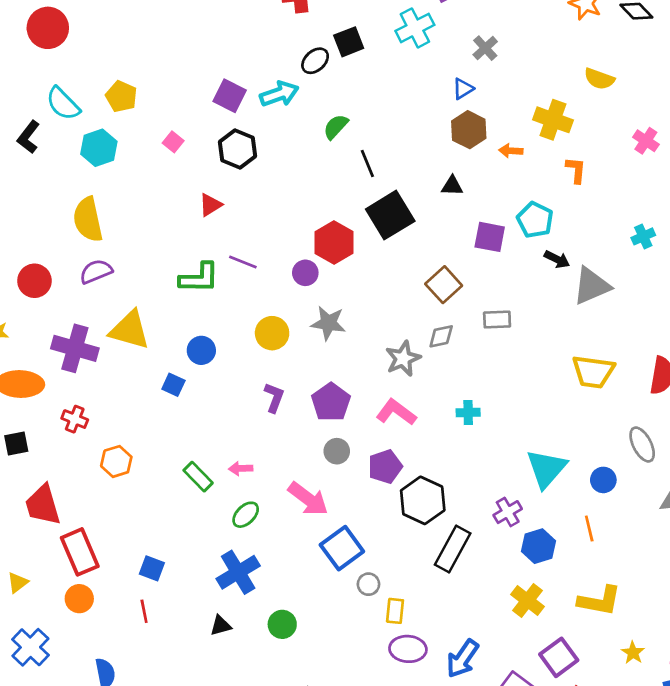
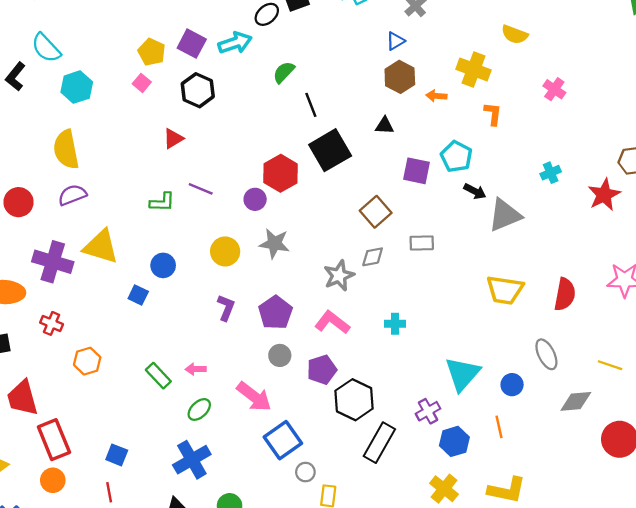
yellow pentagon: (121, 97) -> (152, 52), moved
green L-shape: (199, 278) -> (162, 202), size x0.7

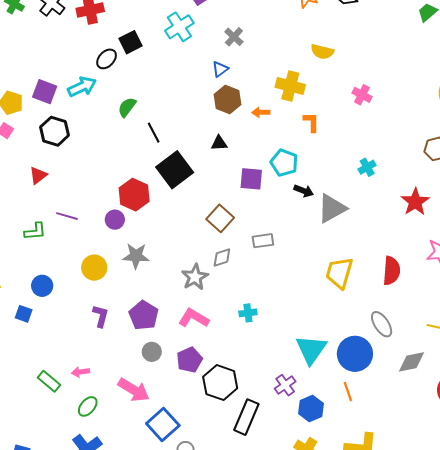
red star: (604, 195) -> (415, 202), moved
yellow trapezoid: (505, 290) -> (339, 273), turned 104
blue circle: (512, 385) -> (355, 354), size x1.8

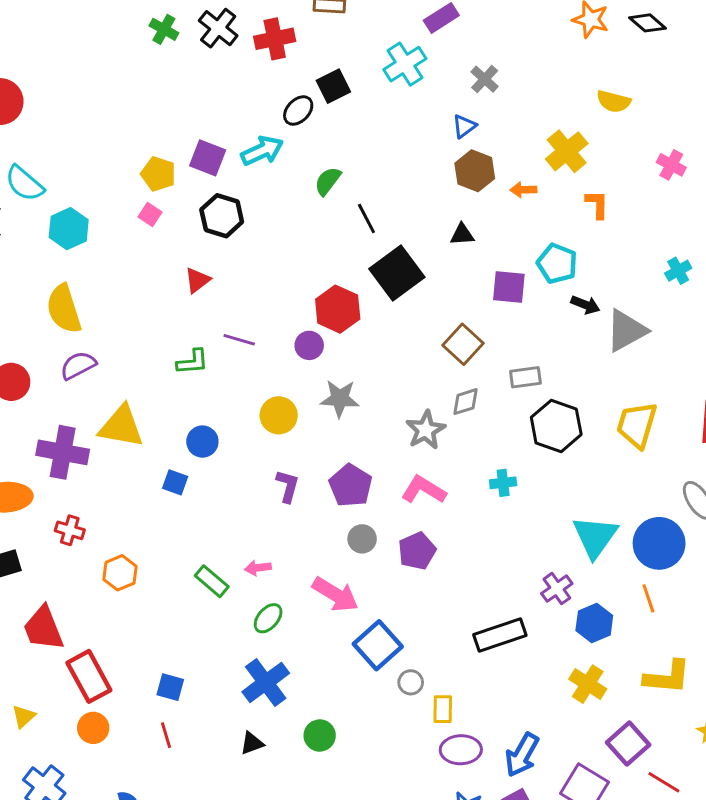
yellow cross: (290, 86) -> (567, 151), turned 36
black hexagon: (220, 383) -> (556, 426), moved
black rectangle: (246, 417) -> (500, 635), turned 48

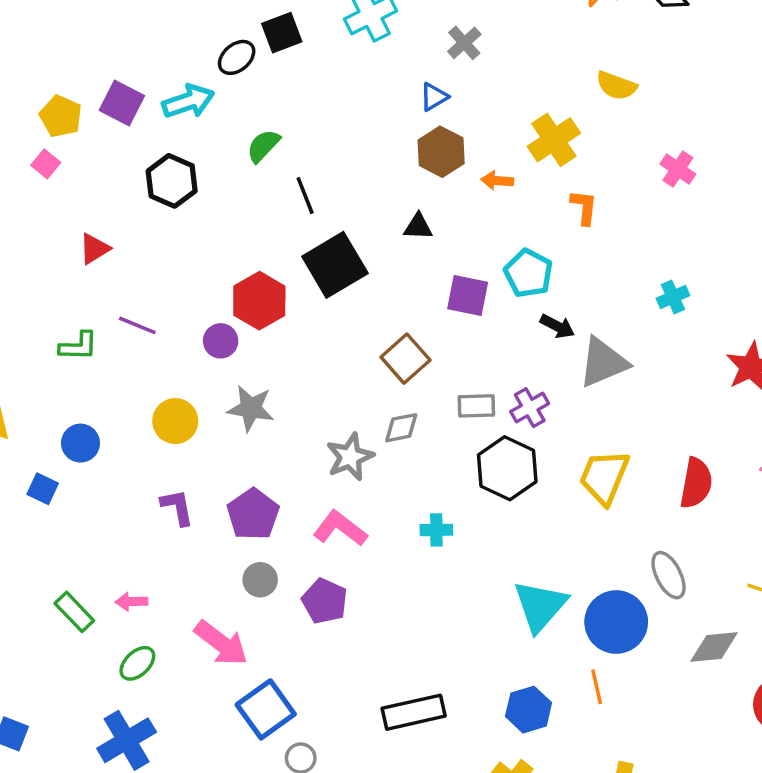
black hexagon: (222, 216) -> (172, 181), moved
purple L-shape: (288, 486) -> (177, 507), turned -32
purple pentagon: (417, 551) -> (325, 601), turned -30
purple cross: (557, 589) -> (530, 408), moved

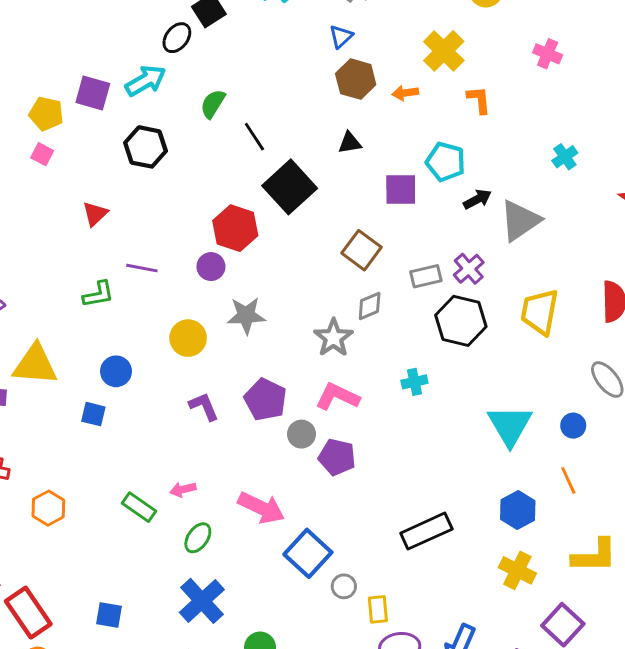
black arrow: (557, 326) -> (477, 199), turned -44
gray circle: (260, 580) -> (301, 434), moved
blue circle: (616, 622) -> (573, 426), size x0.5

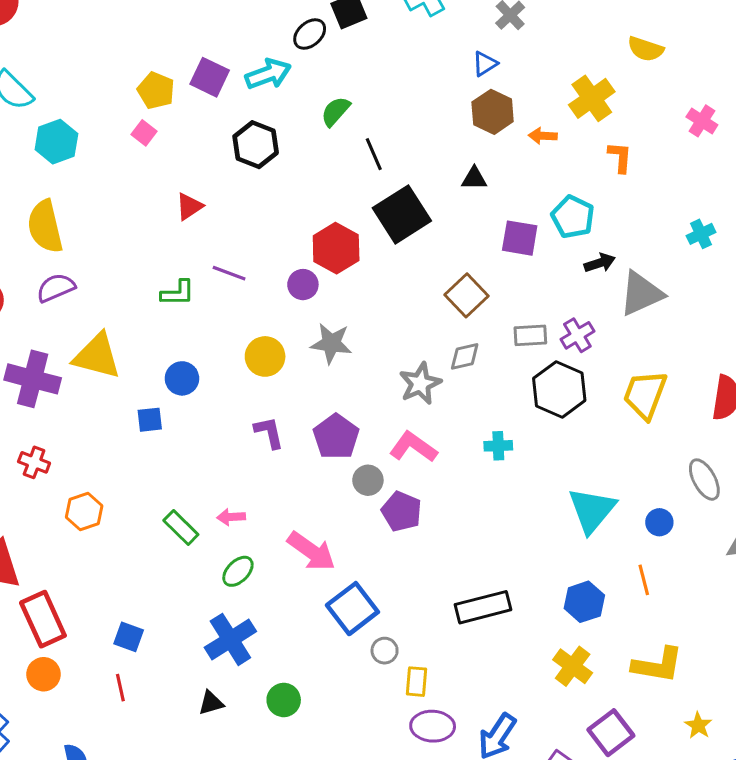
blue square: (93, 414) -> (150, 420), turned -30

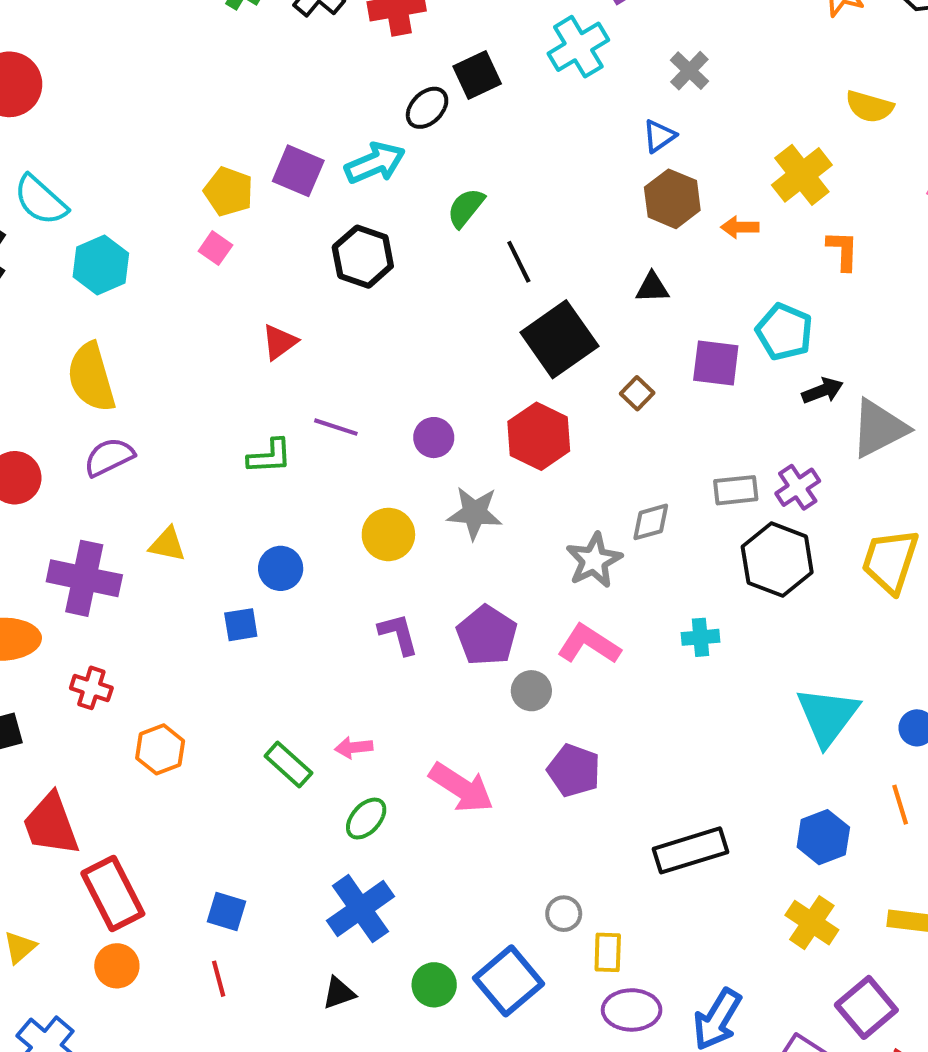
red hexagon: (336, 248) -> (539, 436), moved
brown square: (466, 295) -> (637, 393), moved, size x0.6
yellow triangle: (97, 356) -> (167, 544), size x0.6
purple pentagon: (402, 511) -> (574, 770), moved
blue square: (352, 609) -> (509, 981), moved

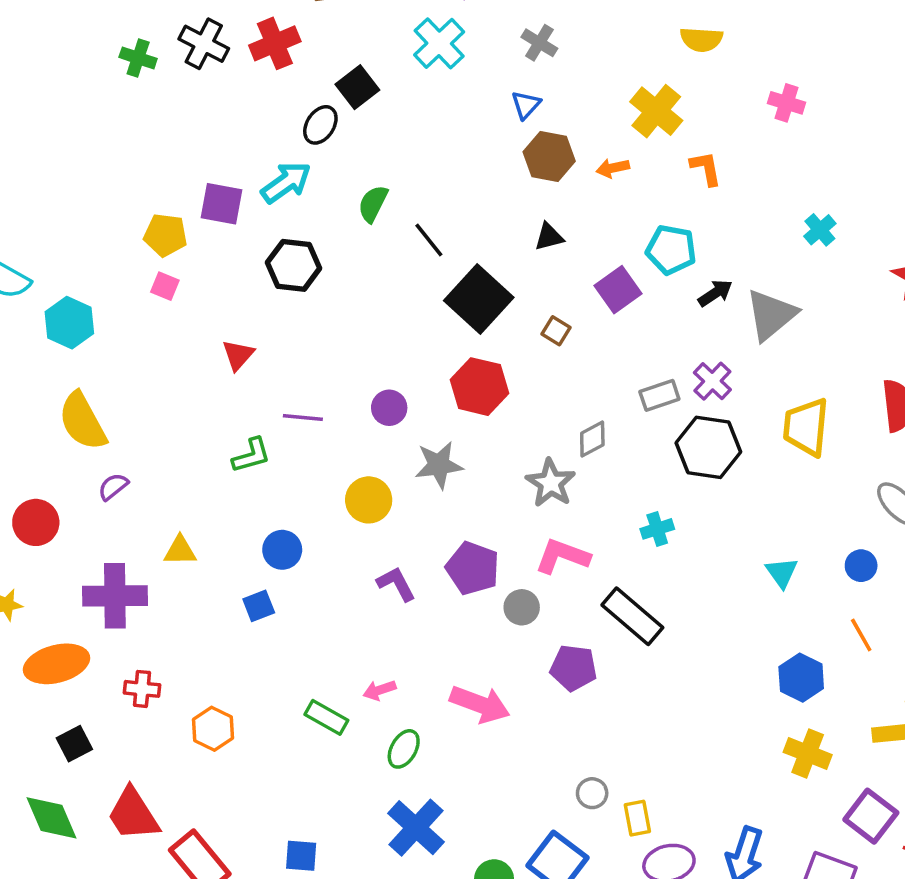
purple square: (716, 363) -> (618, 290), turned -30
purple semicircle: (109, 457) -> (113, 487), size x0.7
cyan triangle: (828, 716) -> (782, 573), size x0.6
black rectangle: (690, 850) -> (632, 616), moved, turned 70

